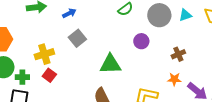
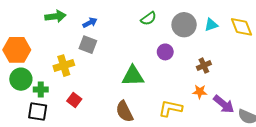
gray square: (77, 38) -> (88, 45), moved, turned -30
red square: (49, 75) -> (74, 100), moved

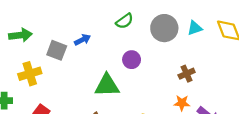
green arrow: (55, 16) -> (20, 35), moved
blue arrow: (90, 23) -> (82, 40), moved
purple circle: (165, 52) -> (132, 60), moved

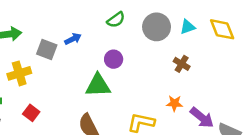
purple circle: (132, 60) -> (114, 59), moved
brown cross: (187, 74) -> (182, 64), moved, turned -35

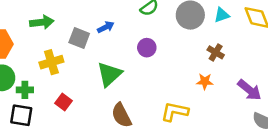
green triangle: (98, 85) -> (109, 74), moved, turned -40
orange star: (174, 103) -> (205, 81), moved
purple arrow: (202, 118) -> (249, 90), moved

